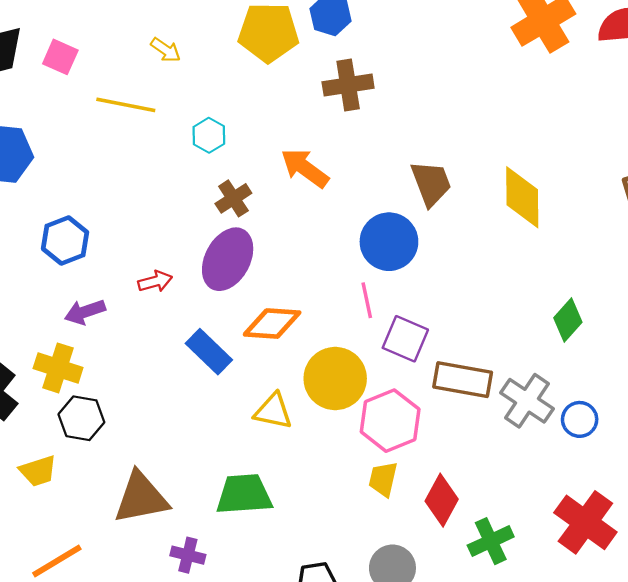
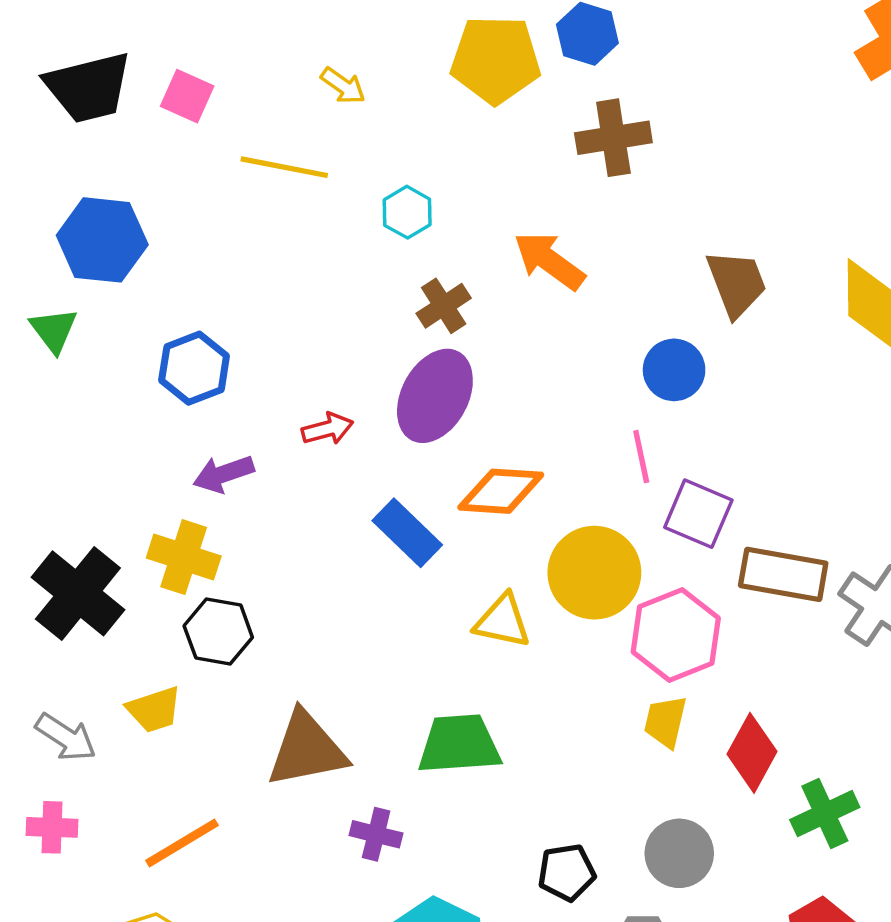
blue circle: (389, 242) -> (674, 370), size x0.7

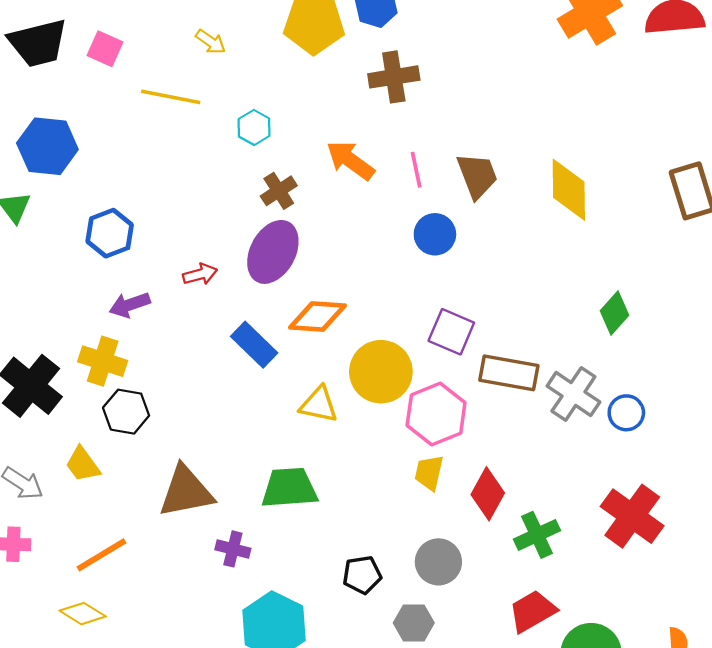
pink line: (641, 457) -> (416, 170), moved
yellow trapezoid: (154, 710) -> (83, 464), turned 72

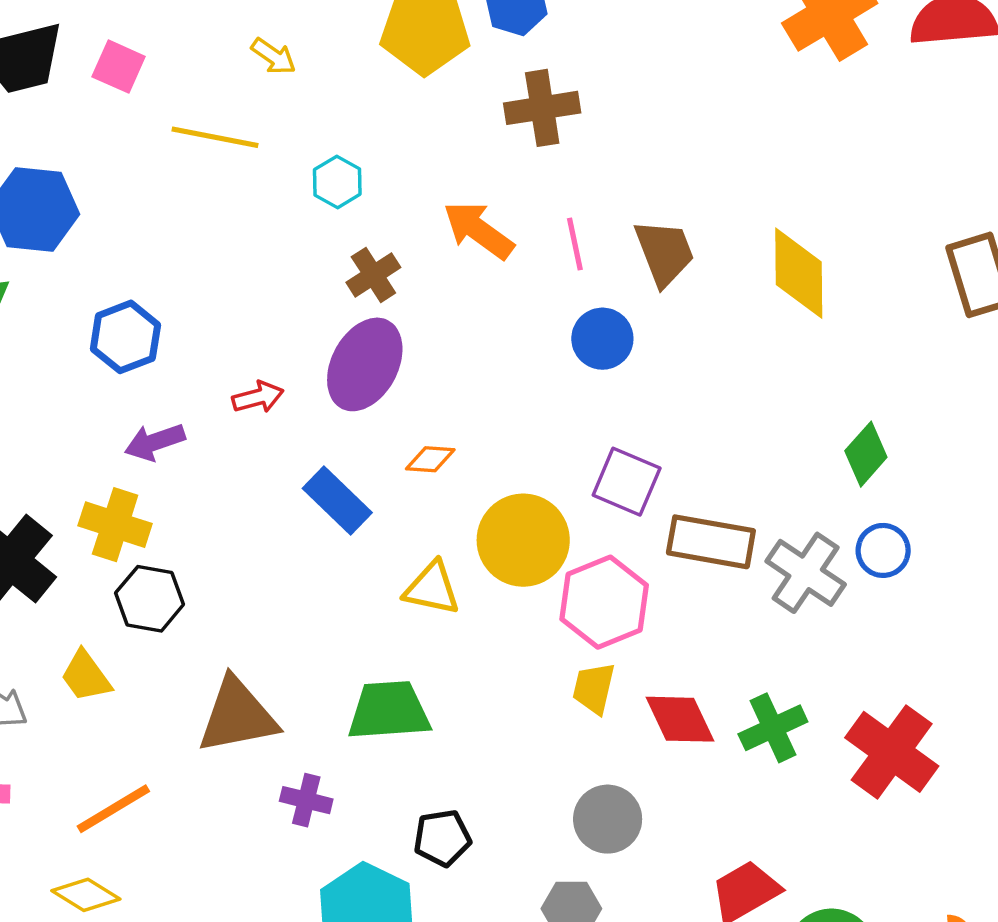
orange diamond: (317, 316) -> (430, 459), size x0.6
blue circle: (626, 413) -> (883, 550), moved
red diamond: (488, 494) -> (680, 719), turned -54
green cross: (537, 535) -> (773, 728), moved
black pentagon: (362, 575) -> (442, 838), moved

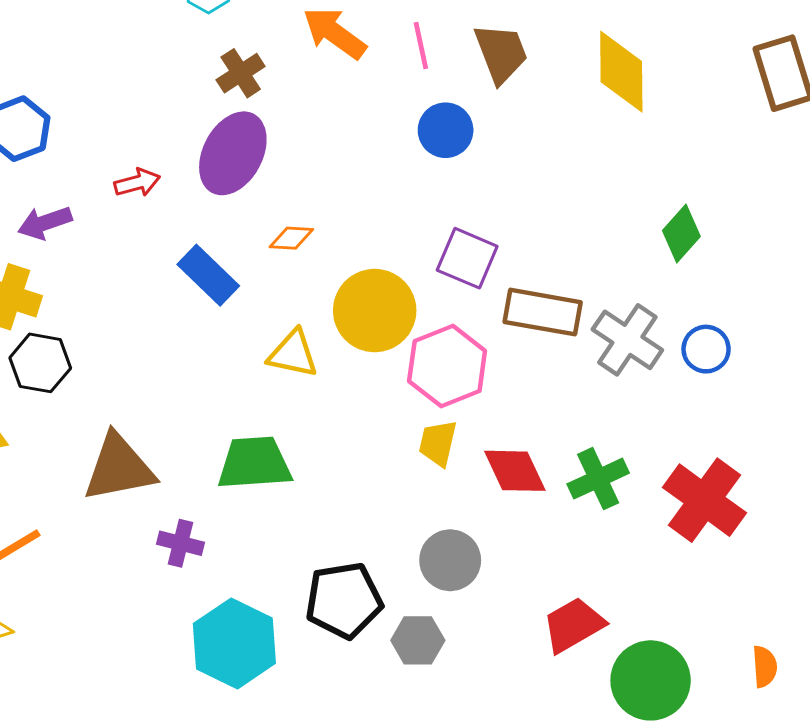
blue circle: (883, 550) -> (706, 349), moved
black pentagon: (442, 838) -> (344, 600), moved, size x1.5

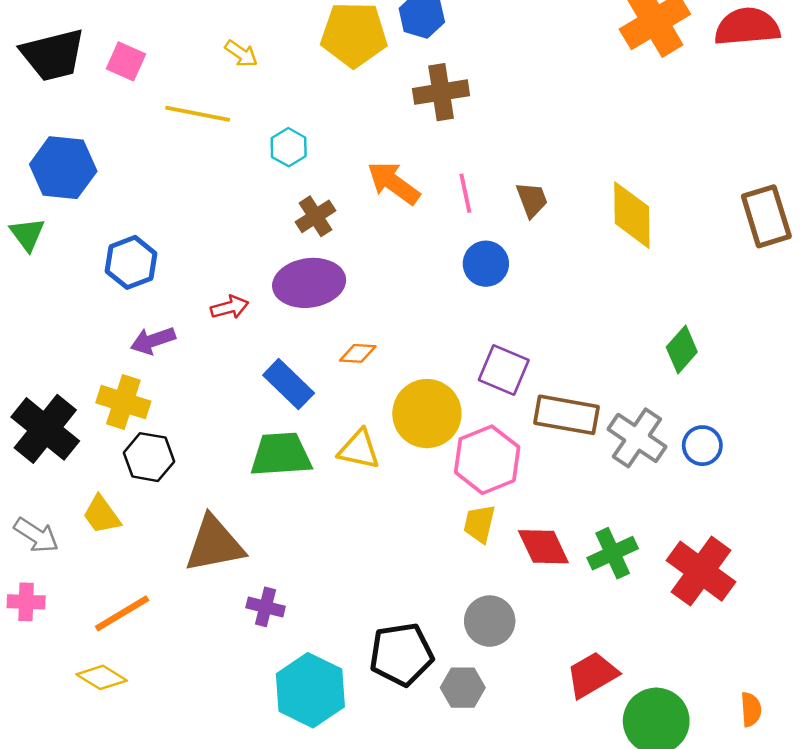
brown trapezoid: (501, 53) -> (532, 200), size x0.7
purple ellipse: (233, 153) -> (309, 283), turned 54
green trapezoid: (254, 463) -> (281, 455), moved

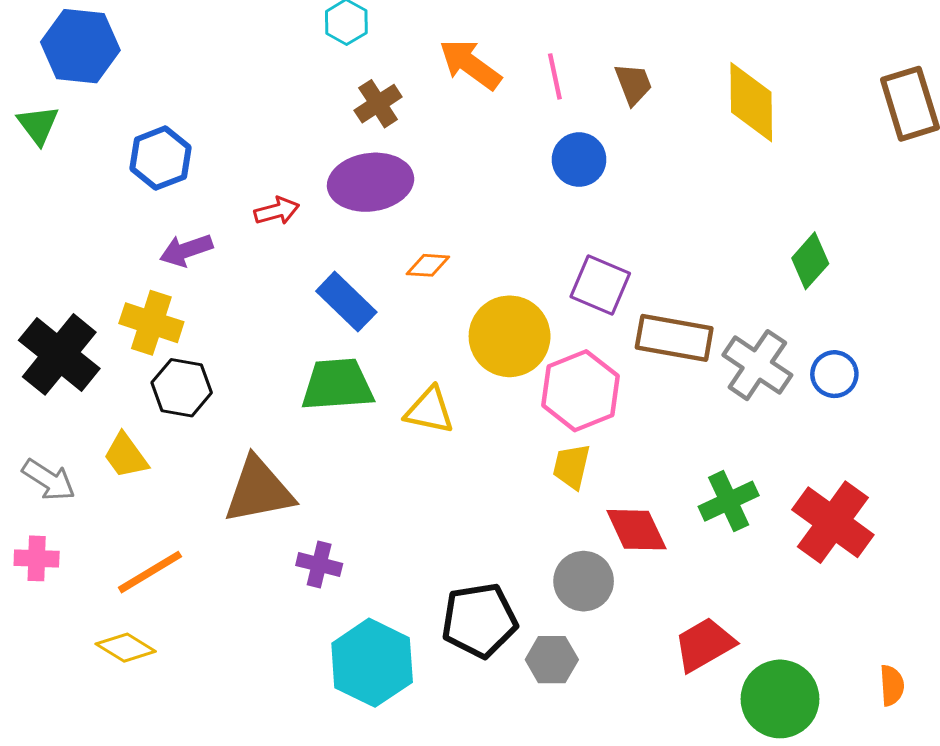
yellow triangle: (359, 449) -> (429, 410), moved
red diamond: (543, 547) -> (636, 530), moved

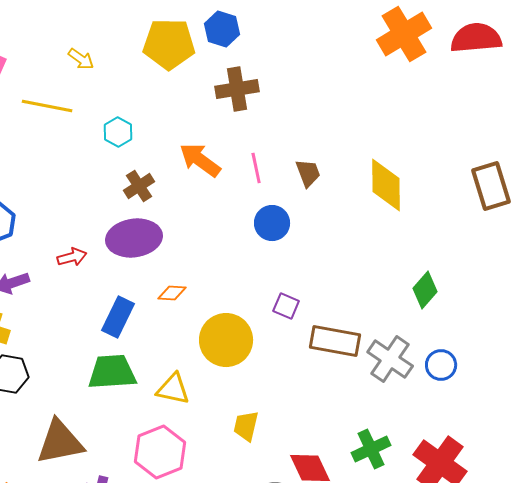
purple square: (600, 285) -> (286, 306), size x0.7
blue rectangle: (346, 302) -> (118, 317), turned 72
pink hexagon: (581, 391) -> (160, 452), moved
yellow trapezoid: (571, 466) -> (246, 426), moved

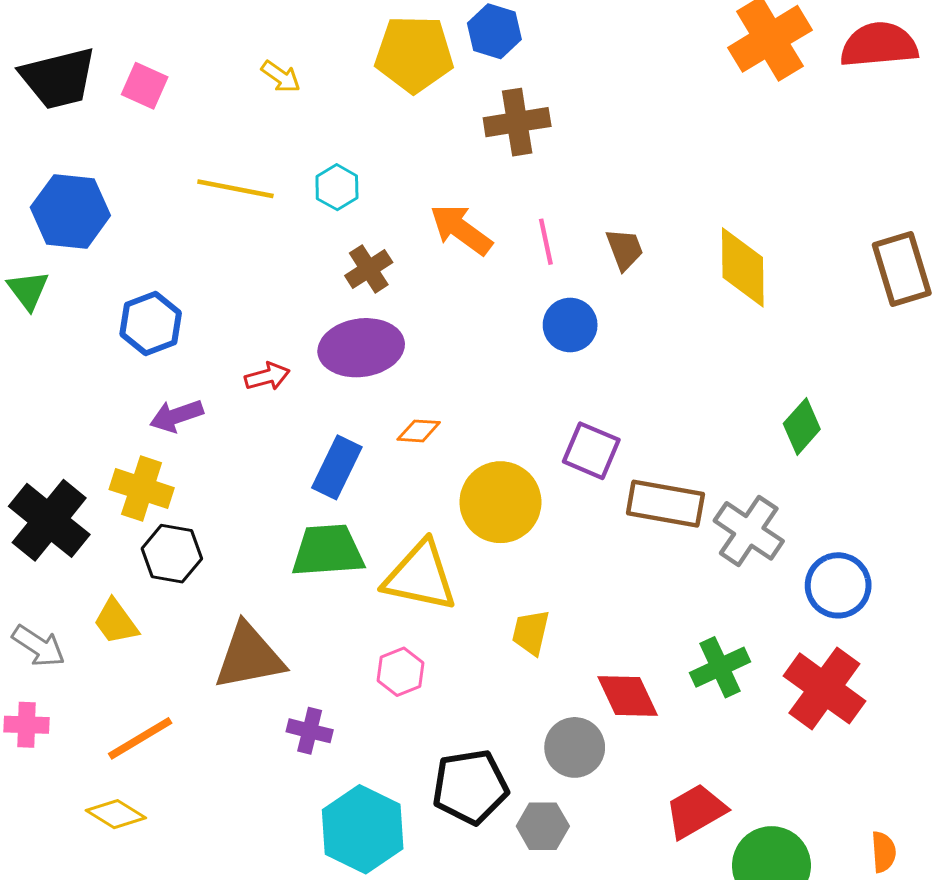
yellow line: (47, 106) -> (235, 189), moved
purple square: (286, 306) -> (591, 451), size x1.4
blue circle: (441, 365) -> (838, 585), moved, size x1.4
yellow triangle: (173, 389) -> (420, 576), size x1.5
pink hexagon: (160, 452) -> (401, 672), size x0.6

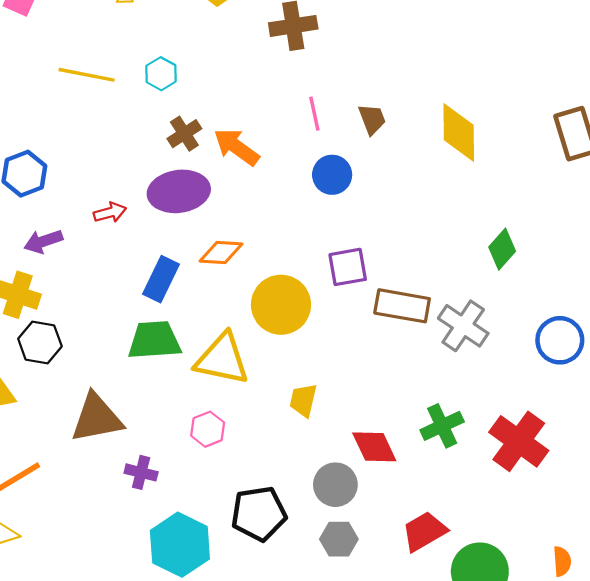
orange arrow: (461, 230) -> (237, 147), moved
orange diamond: (419, 431) -> (221, 253), size x1.4
purple square: (591, 451) -> (348, 267), turned -33
blue circle: (838, 585) -> (560, 340), moved
gray hexagon: (543, 826) -> (339, 539), moved

